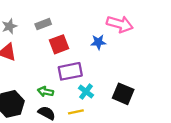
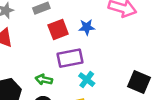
blue star: (98, 42) -> (87, 27), moved
black square: (123, 94) -> (139, 82), moved

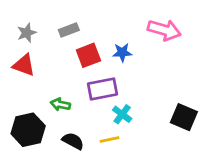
green arrow: (44, 80) -> (60, 104), moved

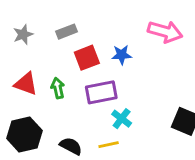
red triangle: (24, 65) -> (26, 84), moved
green arrow: (60, 104) -> (58, 88), moved, turned 66

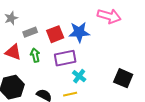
gray rectangle: (67, 32) -> (30, 32), moved
blue star: (122, 55) -> (79, 32), size x1.5

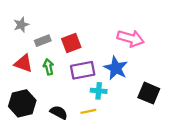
pink arrow: (109, 16) -> (131, 38), moved
blue star: (79, 32) -> (116, 68), moved, turned 30
cyan cross: (79, 76) -> (99, 91), turned -32

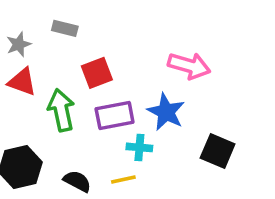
gray rectangle: (43, 41) -> (65, 28), moved, turned 35
red triangle: (23, 63) -> (22, 82), moved
green arrow: (49, 67) -> (61, 110), size x1.6

